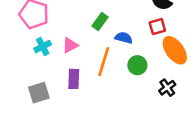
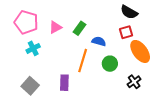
pink triangle: (70, 45) -> (55, 27), moved
purple rectangle: (74, 79) -> (64, 83), moved
gray square: (39, 93) -> (30, 86), turned -30

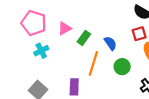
green rectangle: (80, 28) -> (84, 38), moved
blue semicircle: (99, 41) -> (110, 43), turned 40

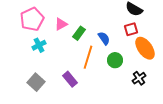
pink pentagon: (34, 23) -> (32, 19), turned 30
purple rectangle: (74, 87) -> (70, 79), turned -42

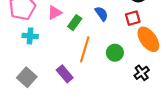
blue semicircle: (104, 38) -> (101, 14), moved
cyan cross: (39, 45) -> (30, 36), turned 32

